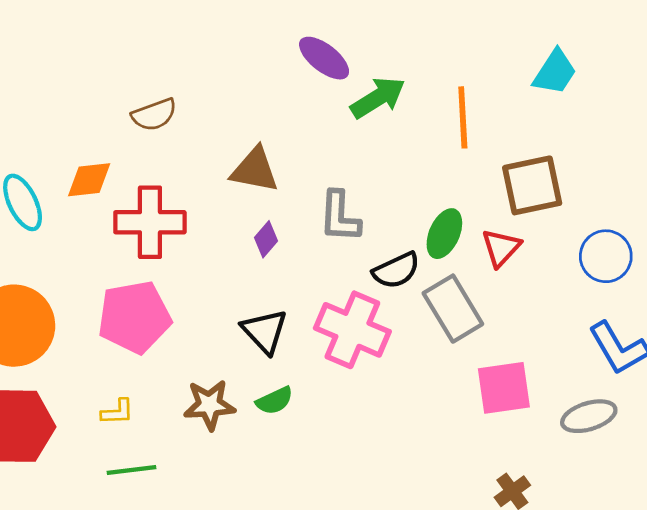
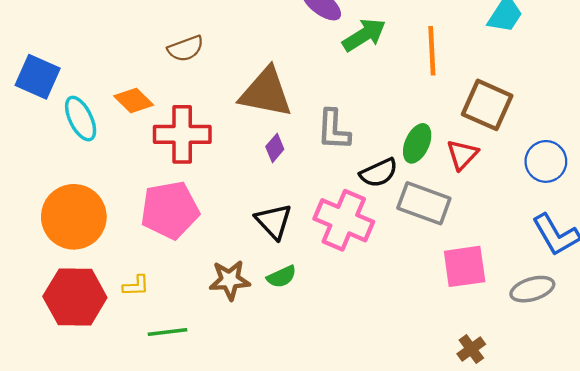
brown triangle: (255, 170) -> (266, 93), size x1.4
orange diamond: (89, 180) -> (134, 100), turned 51
brown square: (532, 185) -> (487, 105), turned 36
gray rectangle: (453, 309) -> (424, 203), turned -39
yellow L-shape: (117, 412) -> (136, 286), moved

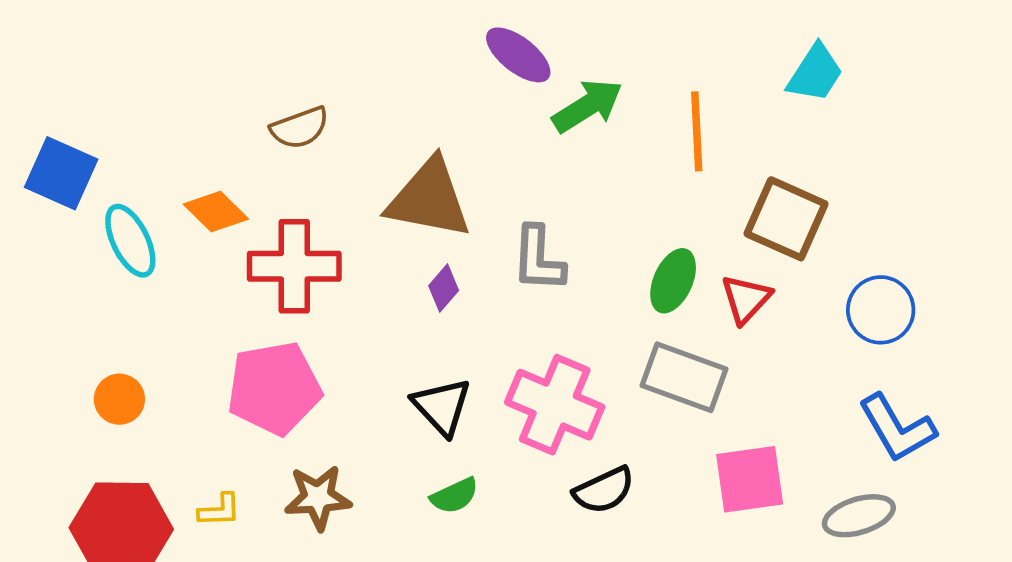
black semicircle: (379, 173) -> (604, 490), moved
orange circle: (74, 217) -> (119, 399), size x0.5
brown star: (230, 280) -> (318, 497), moved

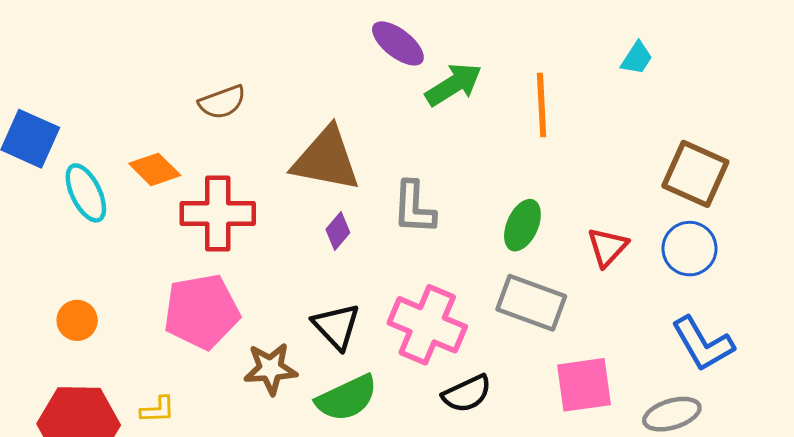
cyan trapezoid: (815, 73) -> (637, 58), size x0.7
brown square: (786, 219) -> (695, 174), moved
red triangle: (746, 299) -> (607, 247), moved
green semicircle: (455, 496) -> (347, 398), size x1.6
brown star: (318, 497) -> (270, 369), moved

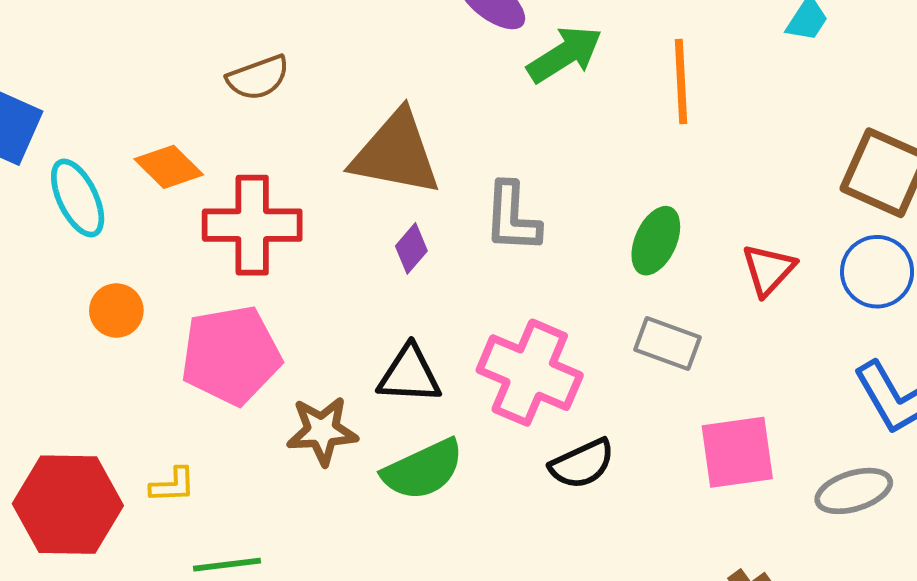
gray rectangle: (531, 303) -> (667, 343), size x0.7
orange circle: (77, 320) -> (116, 311), moved
black triangle: (336, 326) -> (409, 375), turned -44

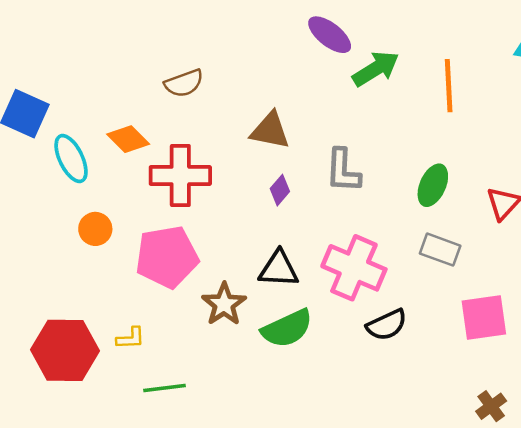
brown triangle: (396, 153) -> (270, 131), size x0.7
brown star: (322, 431) -> (224, 304), turned -30

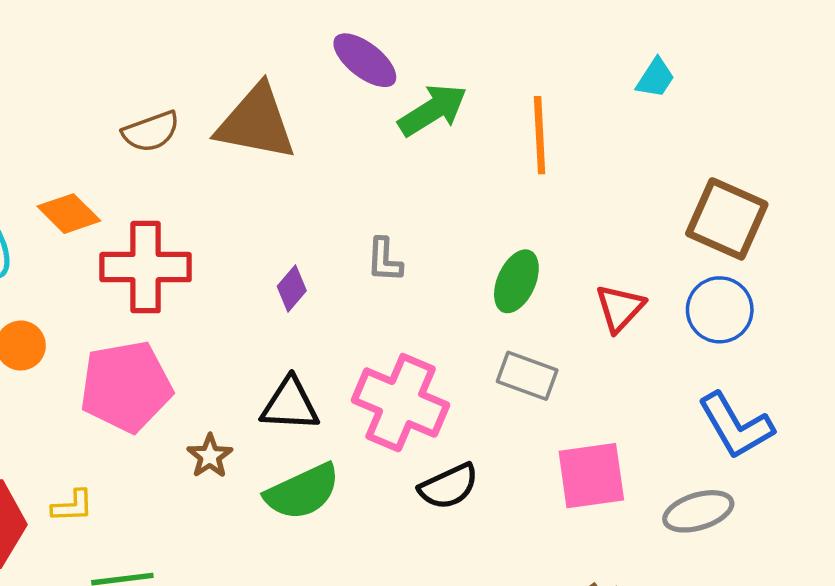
brown triangle: (270, 131) -> (256, 123), moved, size x1.4
gray L-shape: (343, 171) -> (384, 260), size x0.7
brown star: (224, 304) -> (210, 456), size x0.7

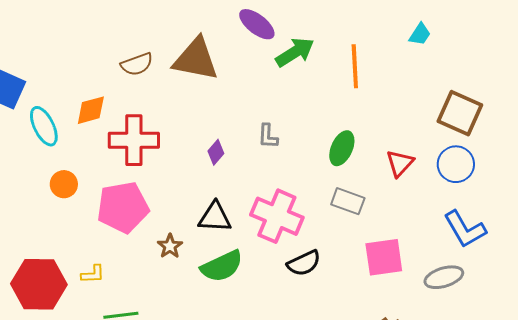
orange diamond: (69, 214) -> (91, 110), turned -60

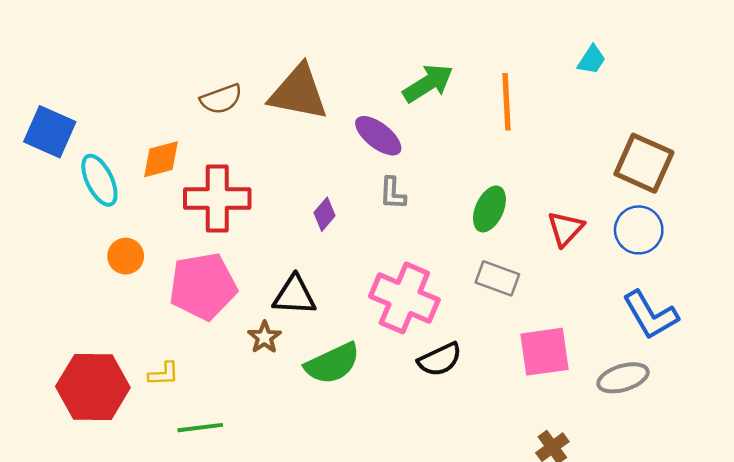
purple ellipse: (257, 24) -> (378, 136), moved
black triangle: (215, 217) -> (294, 295), moved

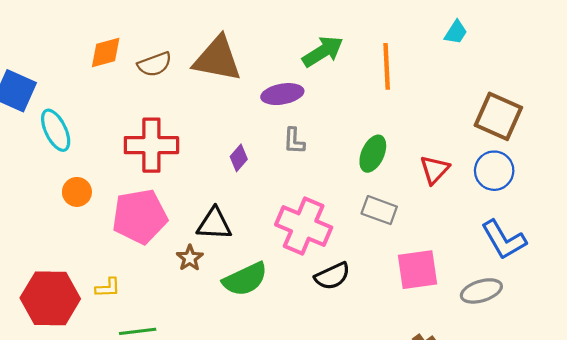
purple ellipse: (378, 136) -> (282, 94), turned -48
orange diamond: (161, 159) -> (106, 53), moved

